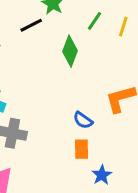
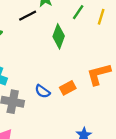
blue semicircle: (83, 120) -> (43, 91), moved
orange rectangle: (82, 149) -> (68, 88), moved, turned 63

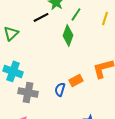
green line: (78, 12) -> (76, 14), moved
blue semicircle: (43, 91) -> (60, 89), moved, turned 72

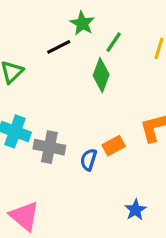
gray cross: (28, 92) -> (49, 147), moved

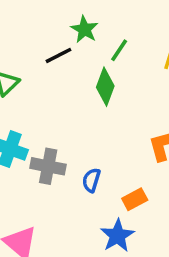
orange rectangle: (114, 146) -> (135, 199), moved
blue star: (136, 210) -> (117, 236), moved, size x1.4

